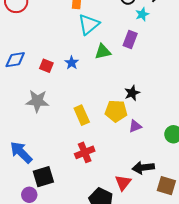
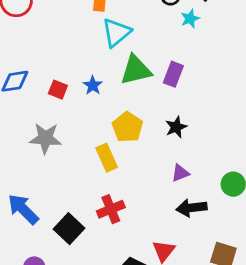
purple rectangle: (130, 39) -> (173, 74), moved
green triangle: (103, 52) -> (136, 70), size x1.4
yellow pentagon: (116, 111) -> (127, 127), moved, turned 30
black arrow: (143, 168) -> (191, 208), moved
black square: (43, 177) -> (69, 229), moved, turned -30

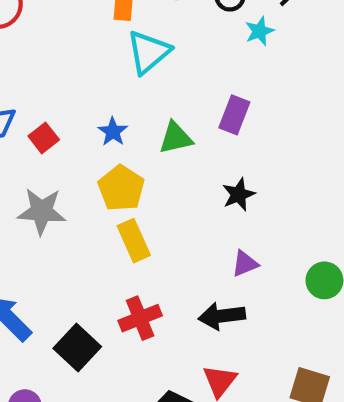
green triangle: (136, 70) -> (176, 138), moved, size x0.7
red square: (58, 90) -> (44, 138), moved, turned 30
yellow pentagon: (127, 127) -> (121, 188), moved
black arrow: (191, 208) -> (222, 316), moved

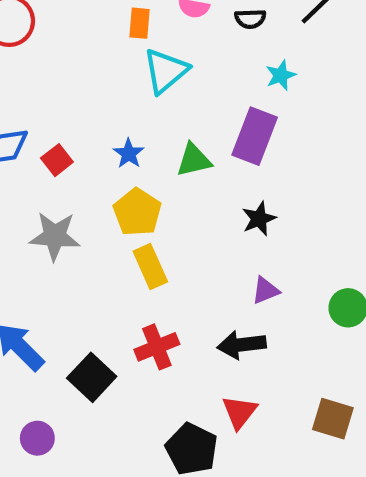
cyan star: (259, 31) -> (281, 75), moved
purple rectangle: (234, 115) -> (255, 136), size x1.4

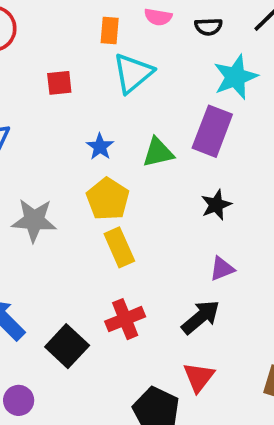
cyan star: (281, 75) -> (236, 77), size x1.6
red square: (57, 160) -> (59, 83), moved, turned 32
black arrow: (242, 345) -> (201, 317), turned 147

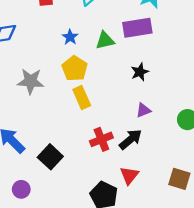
purple rectangle: (212, 131) -> (137, 28), turned 60
red cross: (125, 319) -> (101, 139), moved

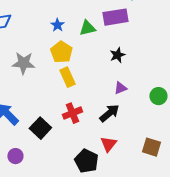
red cross: (101, 139) -> (72, 113), moved

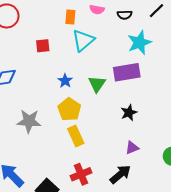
green triangle: (87, 28) -> (97, 84), turned -42

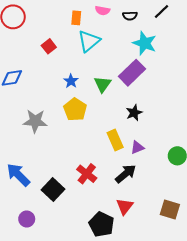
cyan star: (139, 43) -> (145, 43), turned -30
red square: (43, 46) -> (49, 46), turned -32
purple rectangle: (127, 72) -> (132, 73), turned -35
yellow rectangle: (76, 136) -> (115, 140), moved
red cross: (81, 174) -> (87, 174), turned -30

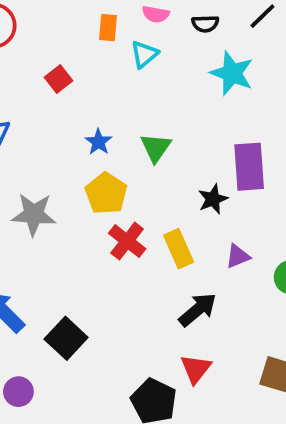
cyan triangle: (89, 41) -> (144, 54), moved, size x0.7
purple rectangle: (132, 73) -> (249, 167), moved, turned -50
purple triangle: (137, 147) -> (238, 256), moved
red cross: (87, 174) -> (127, 241), moved

